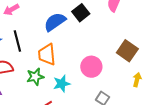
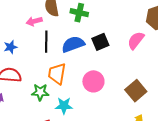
black line: (17, 41) -> (46, 42), moved
pink circle: (91, 67) -> (93, 81), moved

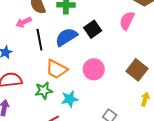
orange trapezoid: (57, 74) -> (57, 69), turned -60

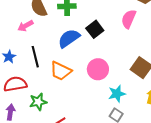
black line: (39, 40) -> (35, 57), moved
green star: (44, 91) -> (38, 102), moved
cyan star: (70, 99) -> (117, 94), moved

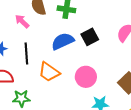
pink arrow: (25, 26) -> (22, 21), turned 63

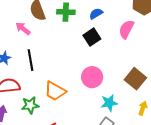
blue semicircle: (63, 41) -> (96, 14), moved, size x0.6
orange trapezoid: (49, 72) -> (55, 91), moved

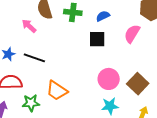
black square: (92, 37) -> (97, 39), turned 30
black line: (31, 60) -> (34, 58), turned -65
pink circle: (92, 77) -> (109, 79), moved

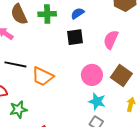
pink semicircle: (132, 34) -> (111, 40), moved
orange trapezoid: (57, 91) -> (43, 76), moved
cyan star: (110, 106) -> (97, 101), turned 30

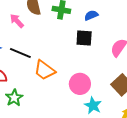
pink circle: (92, 75) -> (80, 84), moved
green star: (18, 109) -> (14, 98), turned -30

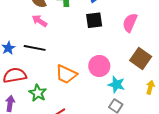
pink arrow: (17, 21) -> (39, 21), moved
orange trapezoid: (45, 70) -> (66, 74), moved

